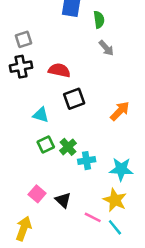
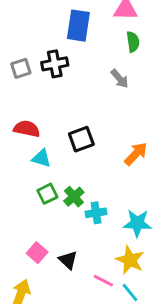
green semicircle: (99, 20) -> (133, 42), moved
black cross: (21, 67) -> (55, 64), moved
red semicircle: (59, 70) -> (27, 129), moved

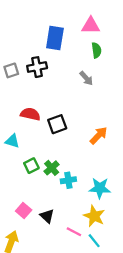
red semicircle: (27, 129) -> (30, 114), moved
cyan triangle: (41, 158) -> (12, 141), moved

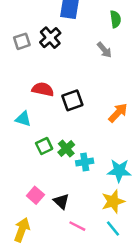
black cross: (37, 67) -> (50, 38), turned -30
yellow star: (94, 216) -> (113, 201), turned 30
pink line: (74, 232) -> (77, 226), moved

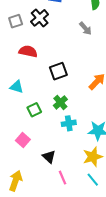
red semicircle: (43, 89) -> (28, 51), moved
green cross: (66, 148) -> (60, 102), moved
pink square: (35, 195) -> (23, 140), moved
pink line: (77, 226) -> (62, 178), turned 40

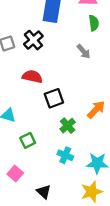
red semicircle: (28, 51) -> (32, 77), moved
green cross: (60, 102) -> (68, 126), moved
cyan cross: (69, 123) -> (65, 155), turned 32

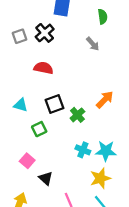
black square: (54, 98) -> (54, 104), moved
cyan cross: (65, 155) -> (83, 150), moved
black triangle: (44, 192) -> (46, 178), moved

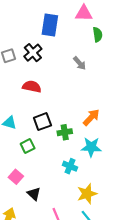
green semicircle: (103, 17) -> (98, 35), moved
green cross: (77, 115) -> (65, 132), turned 32
cyan star: (106, 151) -> (91, 147), moved

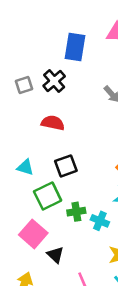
green cross: (65, 132) -> (76, 212), moved
green square: (28, 146) -> (48, 196), size x1.5
pink square: (16, 177) -> (33, 234), size x1.5

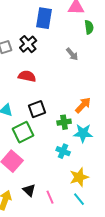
green cross: (76, 212) -> (64, 122), moved
black triangle: (55, 255) -> (29, 190), moved

